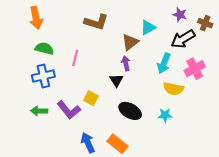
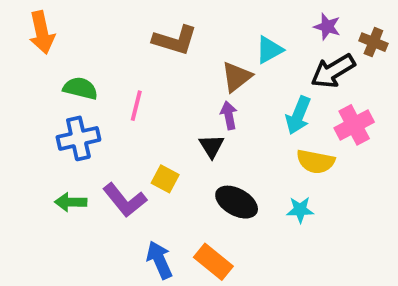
orange arrow: (36, 18) -> (42, 32), moved

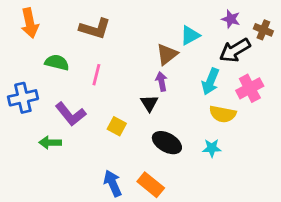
brown L-shape: (175, 40) -> (95, 29), moved
blue cross: (78, 138) -> (23, 98), moved
purple L-shape: (125, 200) -> (71, 114), moved

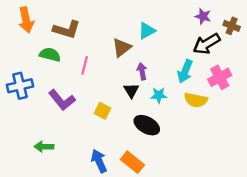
brown L-shape: (95, 29) -> (67, 29), moved
cyan triangle: (190, 35) -> (147, 31), moved
brown triangle: (167, 54) -> (122, 47), moved
green arrow: (50, 143) -> (44, 147), moved
cyan star: (212, 148) -> (159, 95), moved

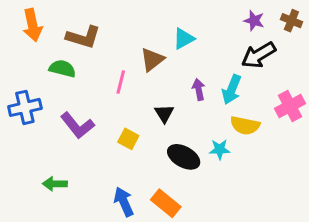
brown cross: (232, 26) -> (291, 21), moved
pink line: (85, 65) -> (121, 82), moved
purple arrow: (142, 71) -> (199, 89), moved
pink cross: (220, 77) -> (290, 106), moved
cyan star: (159, 95) -> (220, 149), moved

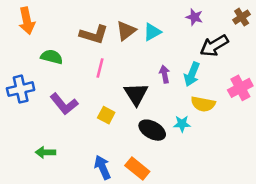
purple star: (254, 21) -> (194, 17), moved
brown cross: (291, 21) -> (242, 17), turned 35
brown L-shape: (83, 37) -> (94, 34), moved
brown triangle: (152, 60) -> (126, 31), moved
black triangle: (164, 113) -> (136, 94), size x1.5

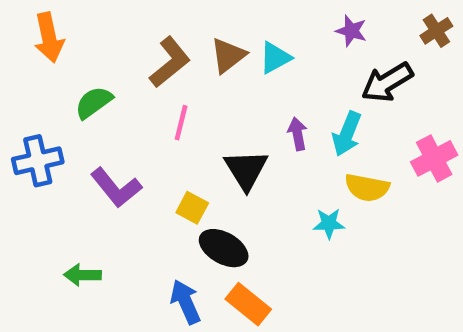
brown L-shape: (94, 34) -> (170, 62), turned -56
green semicircle: (52, 57) -> (94, 102), turned -50
black ellipse: (152, 130) -> (224, 248), moved

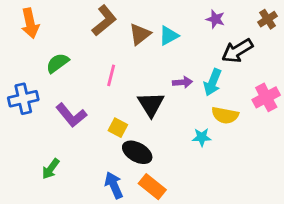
brown L-shape: (170, 62) -> (104, 21), moved
purple arrow: (298, 134) -> (182, 82), turned 96
green arrow: (82, 275) -> (51, 169), turned -55

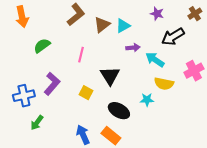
purple arrow: (182, 82) -> (133, 48), moved
cyan arrow: (213, 82) -> (155, 60), turned 102
blue cross: (23, 99) -> (24, 96), moved
purple L-shape: (71, 115) -> (52, 84), turned -100
black ellipse: (137, 152) -> (119, 111), moved

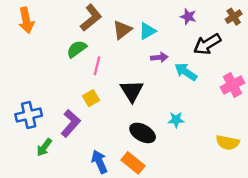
green semicircle: (42, 46) -> (77, 49), moved
purple L-shape: (52, 84) -> (71, 123), moved
yellow semicircle: (164, 84) -> (228, 143), moved
yellow square: (86, 93) -> (91, 98), moved, turned 32

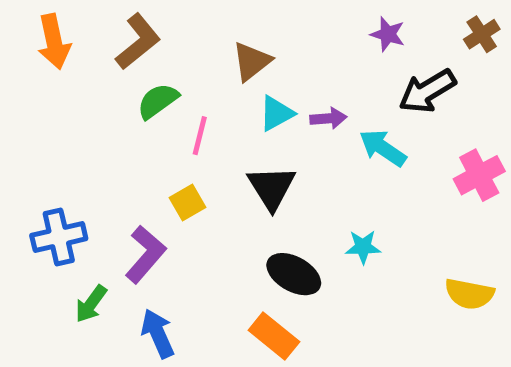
brown L-shape: (91, 18) -> (138, 42), moved
cyan triangle: (147, 31) -> (276, 113), moved
blue arrow: (99, 162) -> (158, 333), moved

